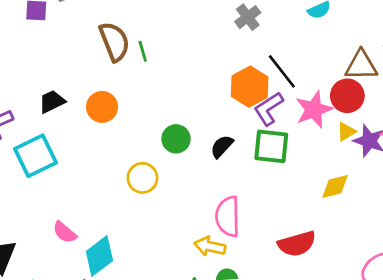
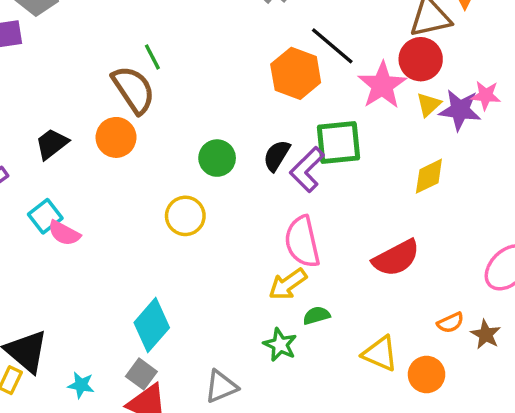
brown semicircle: (114, 42) -> (133, 90), moved
purple L-shape: (269, 109) -> (307, 170), moved
cyan square: (35, 156) -> (45, 216), size x0.6
pink semicircle: (65, 232) -> (64, 233), moved
yellow arrow: (210, 246) -> (288, 284), turned -36

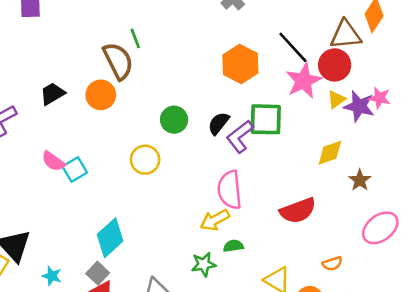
black line: (332, 46) -> (293, 47), moved
cyan square: (45, 216) -> (75, 169), moved
brown star: (486, 334) -> (360, 180), moved
green star: (280, 345) -> (204, 264), turned 30

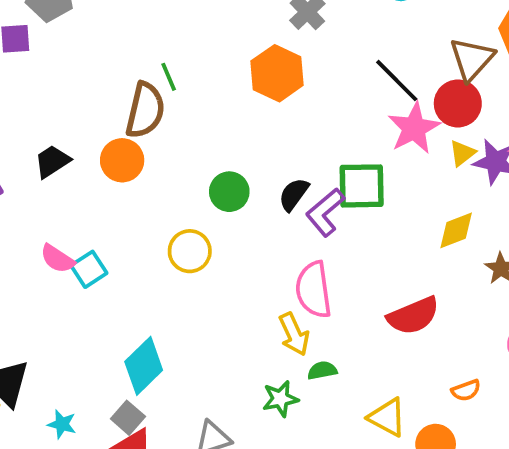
brown triangle: (346, 35) -> (472, 59), turned -40
brown semicircle: (118, 61) -> (145, 110), turned 42
orange hexagon: (240, 64) -> (277, 73), moved
yellow arrow: (215, 220) -> (294, 334), turned -84

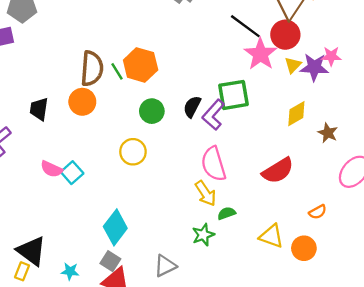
orange hexagon: (277, 73) -> (141, 65), moved
green line: (169, 77) -> (117, 71), moved
black trapezoid: (52, 161) -> (39, 109), turned -40

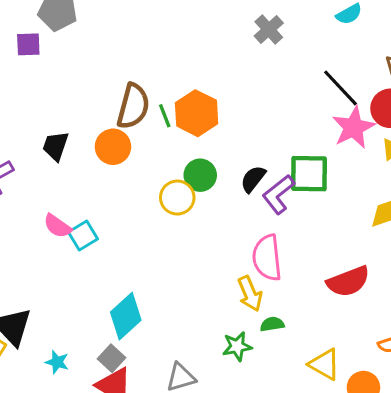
yellow circle: (133, 152) -> (177, 198), moved

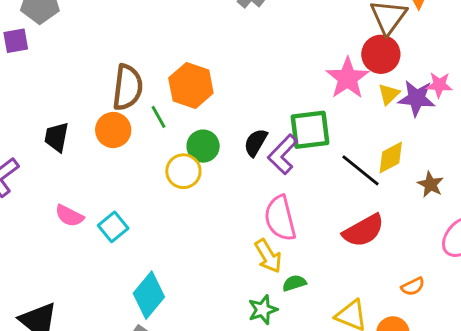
black line: (340, 88) -> (361, 170), moved
green line: (165, 116) -> (159, 117), moved
cyan square: (83, 235) -> (113, 227), moved

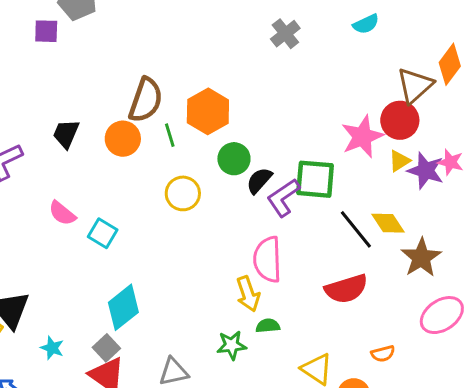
green circle: (203, 146) -> (234, 159), moved
yellow diamond: (391, 158) -> (388, 223), turned 72
brown star: (430, 184) -> (421, 258), size x1.5
cyan square: (113, 227) -> (103, 233), turned -32

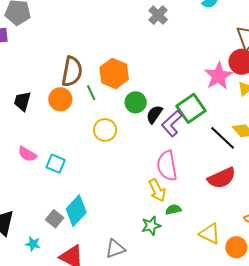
green square: (315, 179) -> (191, 108), turned -32
gray square: (106, 348) -> (55, 219), moved

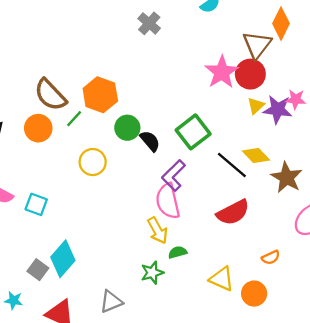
brown semicircle: (72, 72) -> (50, 95), turned 128
pink star: (218, 76) -> (222, 72), moved
green line: (91, 93) -> (74, 119), turned 70
black semicircle: (154, 114) -> (150, 141), turned 108
purple L-shape: (172, 123) -> (174, 175), moved

